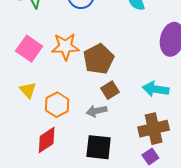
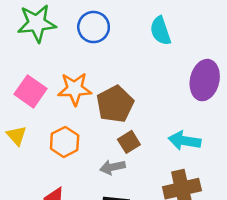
yellow triangle: (28, 90) -> (17, 136), moved
orange hexagon: (57, 105) -> (65, 142), moved

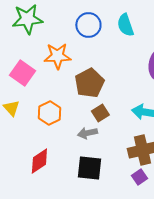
blue circle: (94, 27) -> (88, 25), moved
orange star: (75, 89) -> (57, 56), moved

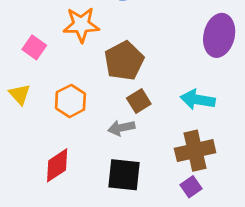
pink square: (22, 73) -> (34, 47), size x0.7

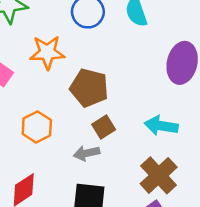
brown pentagon: (124, 61) -> (89, 88), turned -30
brown cross: (195, 151) -> (159, 175), turned -30

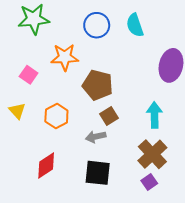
cyan arrow: (161, 126) -> (154, 115), turned 80

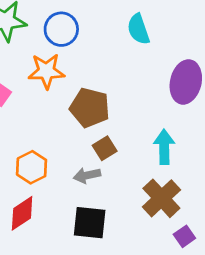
blue circle: (97, 25) -> (61, 29), moved
orange hexagon: (56, 116) -> (32, 167), moved
purple square: (149, 182) -> (184, 236), moved

